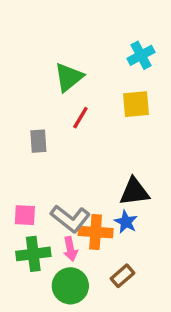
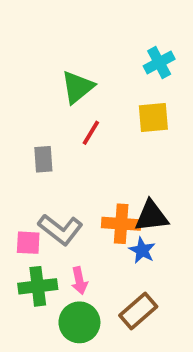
gray L-shape: (70, 219) -> (60, 229), moved
orange cross: (96, 232) -> (121, 224), moved
brown rectangle: (123, 276) -> (138, 311), size x1.4

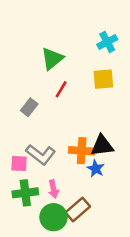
gray rectangle: (43, 159) -> (29, 107), turned 42
brown rectangle: (138, 311) -> (78, 209), moved

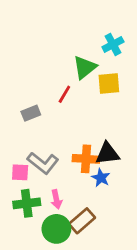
green triangle: (52, 59) -> (85, 67), moved
gray rectangle: (29, 107) -> (31, 113), turned 30

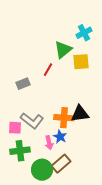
blue star: (101, 178) -> (60, 137), moved
pink arrow: (56, 199) -> (49, 143), moved

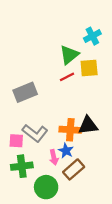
red line: (48, 70) -> (67, 77), moved, turned 32
gray rectangle: (23, 84) -> (25, 92), size x1.5
brown rectangle: (61, 164) -> (74, 169), moved

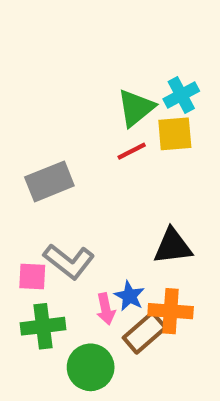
cyan cross: (92, 36) -> (181, 95), moved
orange cross: (70, 130) -> (171, 311), moved

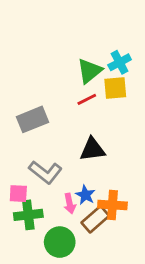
black triangle: (173, 246) -> (92, 149), moved
pink square: (32, 277) -> (18, 194), moved

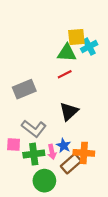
green triangle: (90, 71) -> (67, 53), turned 42
yellow square: (115, 88) -> (76, 37), moved
black triangle: (92, 149) -> (69, 111), turned -36
green cross: (28, 215) -> (34, 154), moved

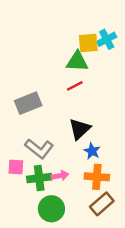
cyan cross: (89, 47) -> (107, 39), moved
blue star: (64, 146) -> (92, 151), moved
pink arrow: (52, 152) -> (60, 176), turned -88
brown rectangle: (71, 164) -> (102, 204), moved

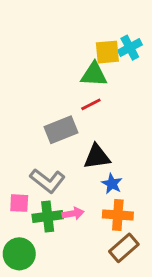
gray rectangle: (28, 103) -> (61, 130), moved
black triangle: (80, 129) -> (97, 157), turned 35
green circle: (51, 209) -> (19, 254), moved

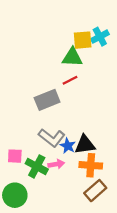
black triangle: (97, 157) -> (85, 145), moved
gray L-shape: (48, 181) -> (52, 138), moved
blue star: (112, 184) -> (68, 146), moved
green cross: (48, 216) -> (37, 166), turned 35

